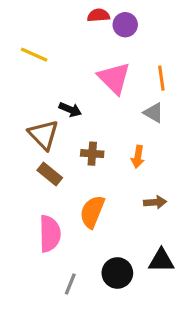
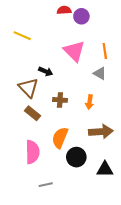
brown arrow: (155, 202) -> (101, 132), size x1.6
black circle: (117, 273) -> (76, 157), moved
gray line: (70, 284) -> (46, 185), turned 56

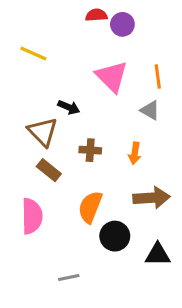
pink semicircle: (32, 152) -> (32, 216), moved

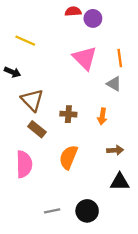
black arrow: (69, 107) -> (12, 72), moved
brown arrow: (152, 198) -> (115, 150), size x0.6
black circle: (115, 236) -> (87, 211), moved
black triangle: (158, 254) -> (120, 182), moved

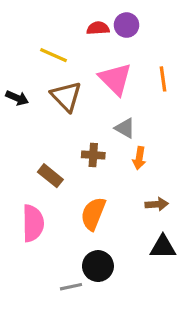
red semicircle: (73, 11) -> (98, 28), moved
yellow line: (25, 41) -> (54, 55), moved
gray triangle: (114, 84) -> (125, 128), moved
brown triangle: (32, 100) -> (66, 96), moved
black circle: (87, 211) -> (98, 266), moved

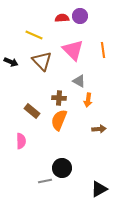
orange semicircle: (93, 214) -> (59, 120), moved
pink semicircle: (33, 223) -> (21, 141), size x0.7
black triangle: (163, 247) -> (99, 189), moved, turned -30

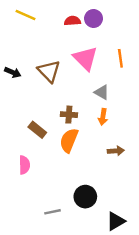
yellow line: (34, 35) -> (26, 15), moved
gray triangle: (79, 81) -> (102, 92), moved
black circle: (62, 168) -> (85, 197), moved

